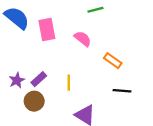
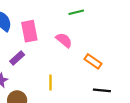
purple rectangle: (39, 79) -> (17, 58), moved

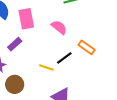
yellow line: (51, 83) -> (46, 67), turned -72
black line: (102, 90) -> (64, 58), moved, turned -42

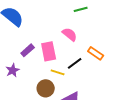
pink rectangle: (26, 19) -> (49, 51), moved
brown circle: (15, 84) -> (46, 88), moved

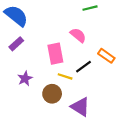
purple rectangle: (28, 50) -> (16, 44), moved
purple star: (13, 70) -> (25, 79), moved

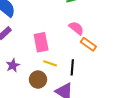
pink semicircle: (78, 35) -> (76, 28), moved
black line: (84, 67) -> (72, 67), moved, turned -49

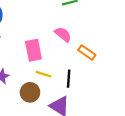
pink semicircle: (76, 28) -> (63, 34), moved

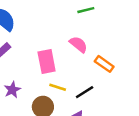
black line: (69, 79) -> (85, 92), turned 54

